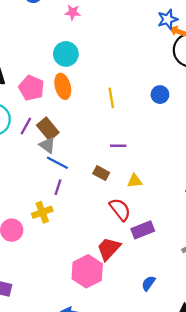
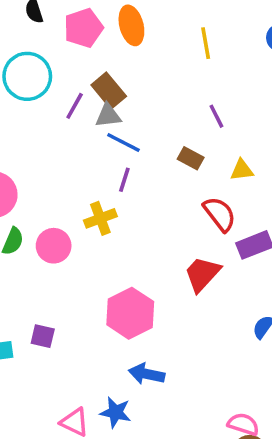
pink pentagon: (31, 88) -> (83, 28), turned 30
purple line: (26, 126) -> (75, 106), moved
gray triangle: (47, 145) -> (108, 115), turned -42
purple line: (118, 146) -> (216, 116), turned 63
pink hexagon: (87, 271) -> (130, 313), moved

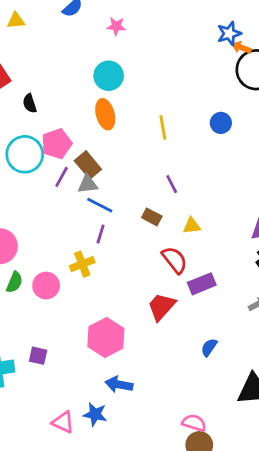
pink pentagon: (83, 28) -> (57, 144), moved

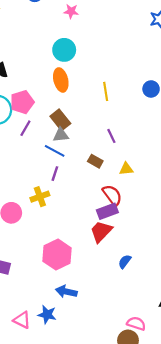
brown rectangle: (88, 165) -> (60, 120), moved
gray triangle: (88, 184) -> (61, 135), moved
purple rectangle: (202, 284) -> (107, 211), moved
blue semicircle: (209, 347) -> (125, 262), moved
pink semicircle: (194, 423) -> (136, 324), moved

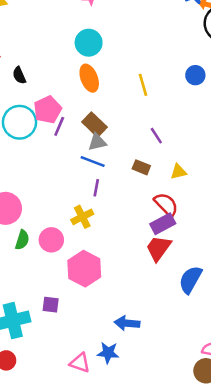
purple line: (25, 128) -> (59, 126), moved
pink hexagon: (57, 255) -> (84, 269), moved
blue semicircle: (125, 262) -> (190, 280), size x1.6

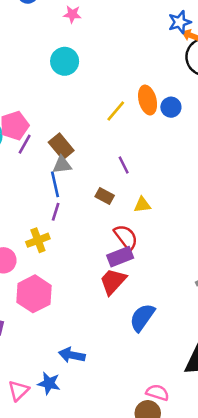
orange ellipse: (89, 78) -> (148, 100), moved
yellow line: (143, 85) -> (116, 111), turned 50
blue line: (93, 161) -> (55, 184), turned 50
pink triangle: (80, 363) -> (19, 390), turned 50

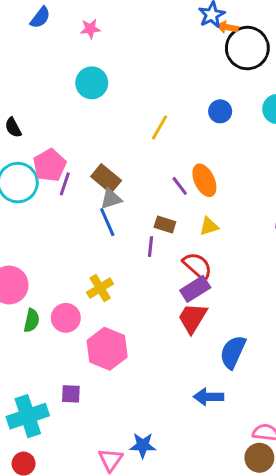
orange ellipse: (148, 100) -> (204, 180), moved
purple line: (56, 212) -> (151, 247), moved
blue arrow: (72, 355) -> (209, 397), moved

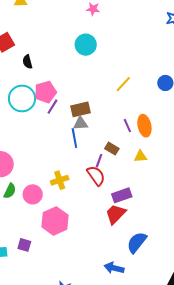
brown rectangle: (106, 178) -> (80, 109), turned -66
red semicircle: (197, 266) -> (96, 176), moved

